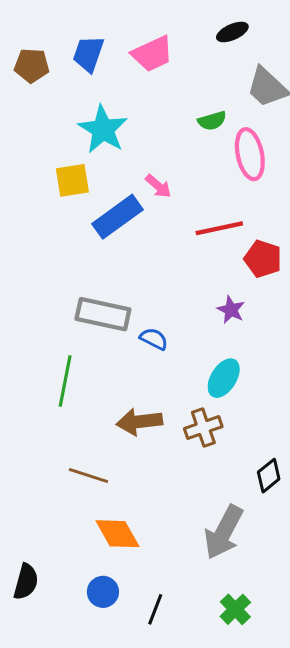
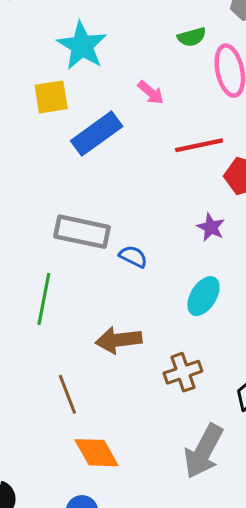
pink arrow: (158, 186) -> (151, 93), moved
brown cross: (203, 428) -> (183, 372), moved
brown line: (88, 476) -> (67, 394), turned 51

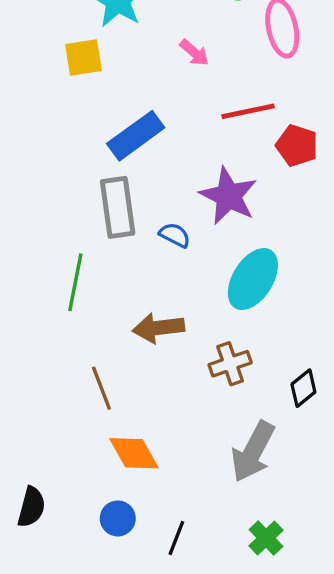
blue rectangle: (97, 134) -> (136, 136), moved
purple star: (211, 227) -> (228, 196), moved, size x1.8
gray rectangle: (82, 232) -> (118, 207), turned 70
cyan ellipse: (203, 296) -> (253, 279), size x1.4

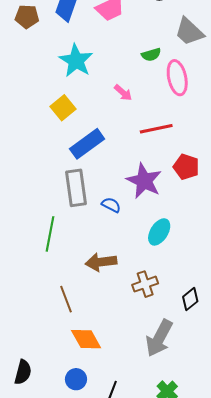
yellow square: (84, 57) -> (63, 108), moved, turned -30
red pentagon: (297, 145) -> (186, 167), moved
cyan ellipse: (253, 279) -> (159, 232), size x0.7

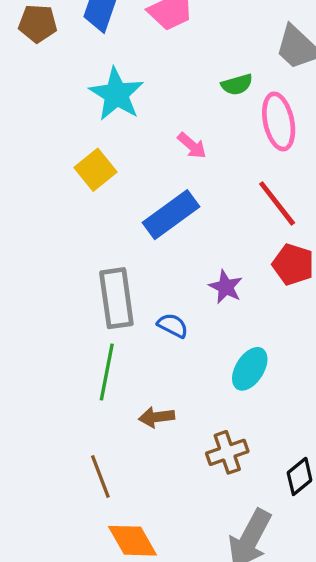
red line: (156, 129) -> (277, 203), moved, turned 64
blue rectangle: (87, 144) -> (171, 215), moved
purple star: (144, 181) -> (226, 287), size x0.6
green line: (50, 234) -> (107, 372), moved
brown arrow: (101, 262) -> (157, 417), size x0.7

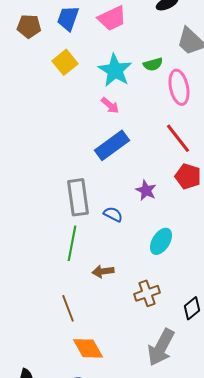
cyan star: (116, 94) -> (115, 70), moved
pink arrow: (192, 146) -> (110, 105), moved
yellow square: (96, 170) -> (65, 62), moved

